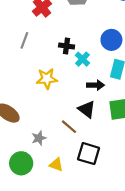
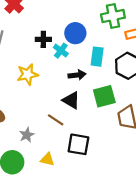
blue circle: (111, 40) -> (75, 33), moved

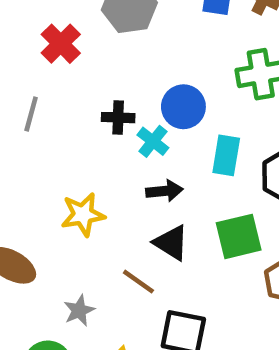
yellow star: (28, 74) -> (83, 215), moved
black arrow: (77, 75) -> (164, 191), moved

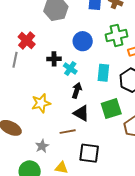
red cross: (61, 44) -> (27, 40), moved
blue circle: (183, 107) -> (83, 41), moved
black arrow: (164, 191) -> (77, 90), turned -63
brown line: (138, 282) -> (68, 132), turned -42

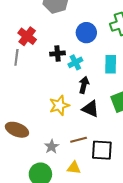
cyan cross: (70, 69) -> (75, 62), turned 32
yellow star: (41, 103) -> (59, 105), moved
brown line: (68, 132) -> (79, 140), moved

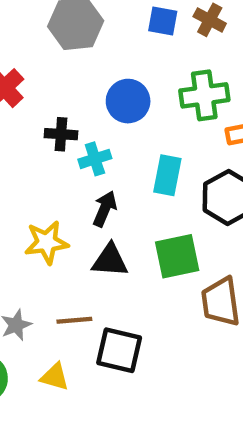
black triangle: (90, 109) -> (110, 260), turned -30

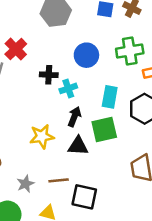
green square: (177, 256) -> (104, 130), moved

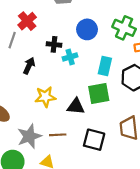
green cross: (130, 51) -> (124, 28), turned 30
black arrow: (74, 117) -> (29, 66), moved
gray star: (25, 184) -> (29, 136), size x1.6
black square: (84, 197) -> (94, 140), moved

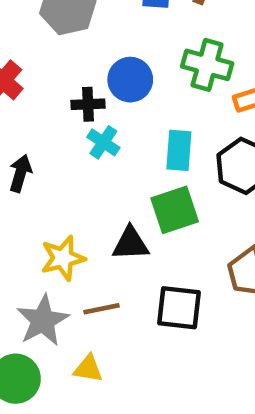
black cross: (54, 44) -> (88, 104), moved
cyan cross: (70, 57) -> (103, 142), turned -32
yellow star: (45, 97) -> (63, 258), moved

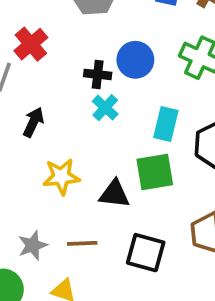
yellow star: (63, 258) -> (61, 177), moved
gray star: (43, 320) -> (33, 245), size x0.7

